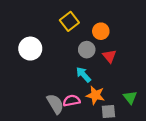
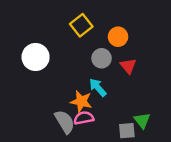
orange star: (95, 95) -> (81, 101), moved
green triangle: (130, 97) -> (142, 120), moved

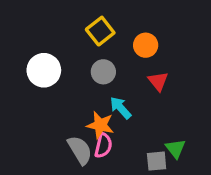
gray circle: (102, 58) -> (103, 72), moved
pink semicircle: (84, 118) -> (103, 145), turned 114

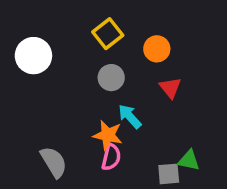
white circle: (44, 70) -> (33, 56), moved
green triangle: (175, 149) -> (189, 160), turned -40
gray semicircle: (80, 150) -> (54, 162), moved

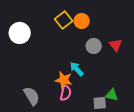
orange circle: (157, 49) -> (82, 21), moved
gray circle: (111, 78) -> (94, 46), moved
red triangle: (170, 88) -> (116, 45), moved

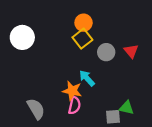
yellow square: (64, 20) -> (82, 39), moved
orange circle: (82, 21) -> (84, 23), moved

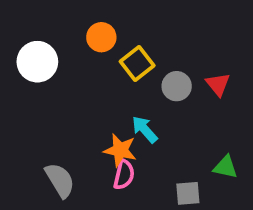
orange circle: (84, 23) -> (101, 37), moved
green triangle: (127, 108) -> (226, 167), moved

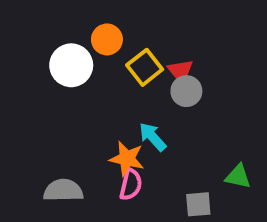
white circle: (37, 62) -> (71, 65), moved
red triangle: (218, 84) -> (180, 71), moved
gray semicircle: (60, 180) -> (63, 190), turned -60

